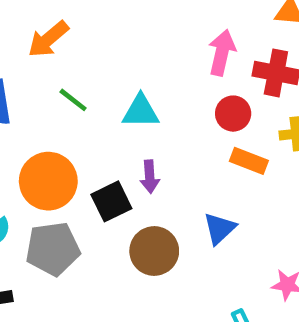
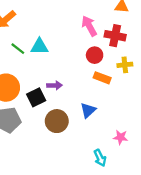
pink arrow: (222, 53) -> (89, 26), turned -42
cyan triangle: (141, 111) -> (39, 46), moved
purple arrow: (150, 177) -> (55, 85), turned -88

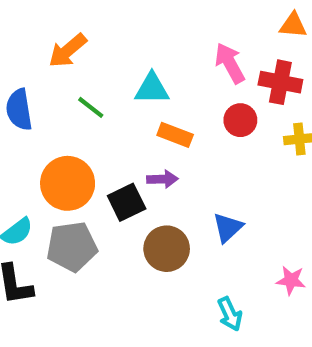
cyan triangle: (39, 46) -> (152, 89), moved
orange rectangle: (102, 78) -> (175, 135), moved
cyan arrow: (100, 158) -> (230, 314), moved

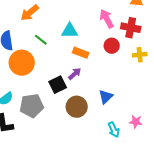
purple arrow: (162, 179) -> (75, 74), turned -40
orange circle: (68, 183) -> (22, 63), moved
cyan arrow: (230, 314) -> (114, 130), moved

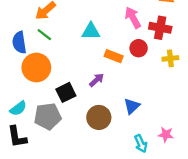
green line: (41, 40) -> (44, 35), moved
orange rectangle: (81, 53) -> (114, 56), moved
black square: (58, 85) -> (66, 92), moved

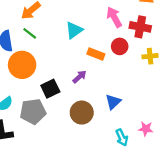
cyan triangle: (91, 31) -> (74, 30), turned -36

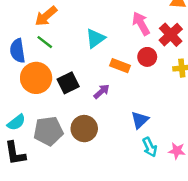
red cross: (140, 27) -> (171, 35), turned 36
black square: (50, 89) -> (68, 83), moved
brown circle: (82, 113) -> (84, 129), moved
cyan arrow: (122, 137) -> (150, 147), moved

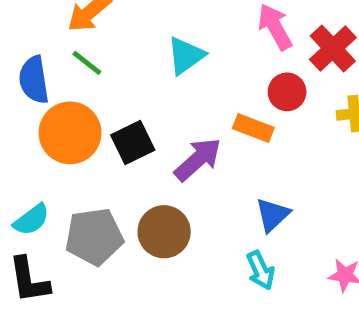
orange rectangle: (120, 66) -> (253, 128), moved
purple arrow: (102, 91) -> (198, 159), size x1.5
cyan arrow: (150, 147) -> (261, 270), moved

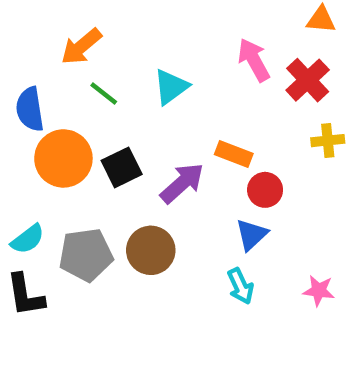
green line: (87, 63) -> (104, 94), moved
red circle: (287, 92) -> (265, 190), moved

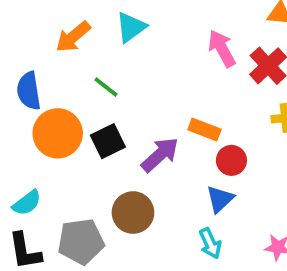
cyan triangle: (171, 87) -> (131, 27), moved
green line: (104, 94) -> (106, 87), moved
gray pentagon: (86, 255) -> (81, 241), moved

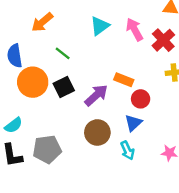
cyan triangle: (131, 27) -> (100, 26), moved
brown circle: (133, 213) -> (97, 132), moved

